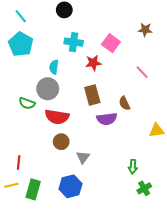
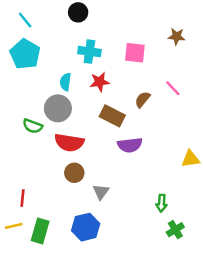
pink square: (111, 43) -> (135, 53), turned -30
red star: (93, 63) -> (100, 82), moved
brown rectangle: (92, 95) -> (112, 116), turned -48
brown semicircle: (124, 103) -> (143, 100), moved, turned 64

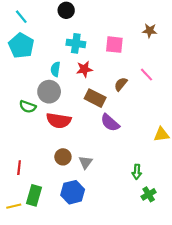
purple semicircle: (130, 145) -> (110, 123), turned 48
brown circle: (74, 173) -> (63, 157), moved
yellow line: (14, 226) -> (14, 206), moved

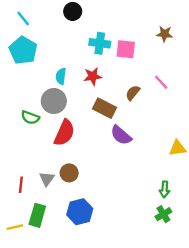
cyan cross: (76, 43) -> (100, 43), moved
red semicircle: (59, 121) -> (64, 133), turned -75
gray triangle: (85, 162) -> (47, 179), moved
green arrow: (137, 172) -> (165, 189), moved

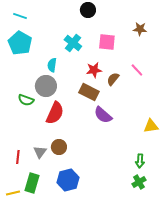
black circle: (73, 11) -> (88, 10), moved
cyan line: (23, 19) -> (20, 16), turned -32
cyan cross: (100, 43) -> (73, 43), moved, turned 30
red star: (93, 76) -> (94, 70), moved

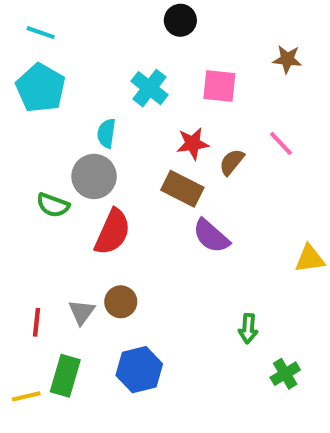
green arrow: (140, 161) -> (248, 329), moved

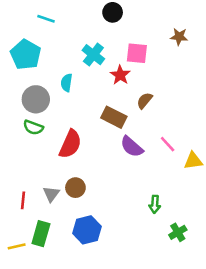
cyan line: (41, 33) -> (46, 19), moved
red star: (193, 144) -> (120, 75), moved, turned -30
pink line: (281, 144) -> (168, 144), moved
gray circle: (94, 176) -> (36, 99), moved

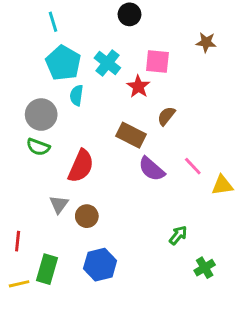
cyan line: (46, 19) -> (53, 22), turned 54
cyan pentagon: (26, 55) -> (63, 63), moved
gray triangle: (51, 194) -> (59, 204), moved
red line: (23, 200) -> (18, 241), moved
green arrow: (155, 204) -> (178, 235), turned -144

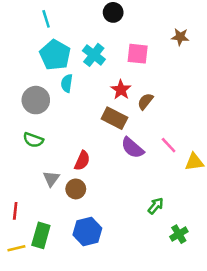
red star: (138, 87) -> (121, 90), moved
green semicircle: (38, 147) -> (33, 140), moved
red semicircle: (81, 166) -> (82, 161), moved, size x0.7

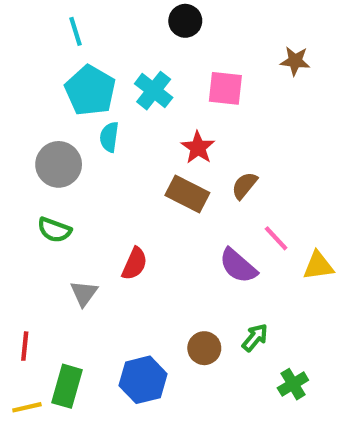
brown semicircle: (145, 101) -> (244, 186), moved
purple semicircle: (132, 148) -> (238, 266), moved
brown circle: (76, 189) -> (204, 348), moved

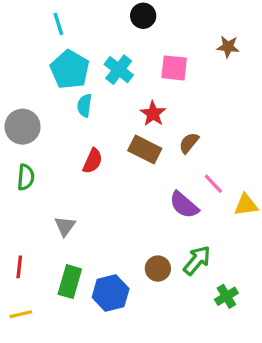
gray circle: (59, 164) -> (23, 127), moved
green semicircle: (54, 230) -> (26, 177), moved, turned -105
red semicircle: (135, 264) -> (93, 161), moved
green arrow: (255, 338) -> (197, 260), size x1.4
green rectangle: (67, 386) -> (70, 282), moved

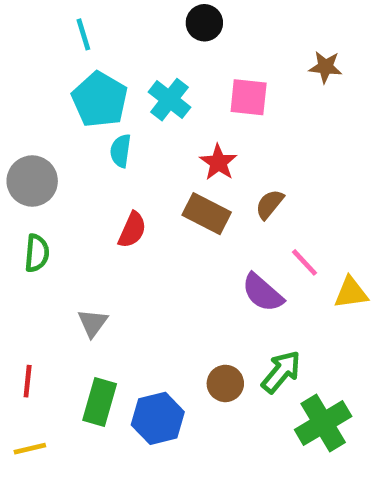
green cross: (226, 296) -> (323, 423), size x1.6

